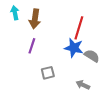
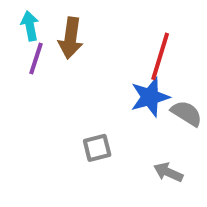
purple line: (32, 46) -> (36, 58), moved
blue star: (74, 48) -> (150, 97), turned -30

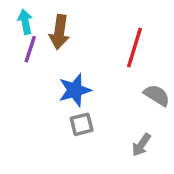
blue star: (150, 97) -> (75, 90), moved
gray arrow: (168, 172) -> (141, 145), turned -80

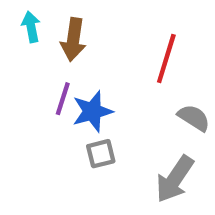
purple line: (30, 49) -> (63, 99), moved
gray arrow: (141, 145) -> (175, 179), size x1.6

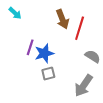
cyan arrow: (31, 27) -> (15, 13), turned 144
brown arrow: (73, 40) -> (62, 19), moved, turned -30

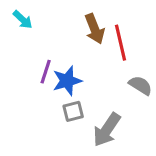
red line: (80, 28) -> (121, 43), turned -30
gray arrow: (84, 86) -> (107, 130), moved

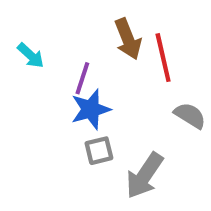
cyan arrow: (23, 20) -> (31, 55), moved
purple line: (46, 72) -> (82, 78), moved

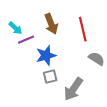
brown arrow: (128, 39) -> (51, 24), moved
purple line: (82, 78) -> (26, 40), moved, turned 49

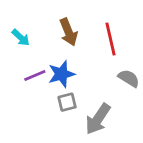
purple line: (26, 40) -> (35, 75), moved

